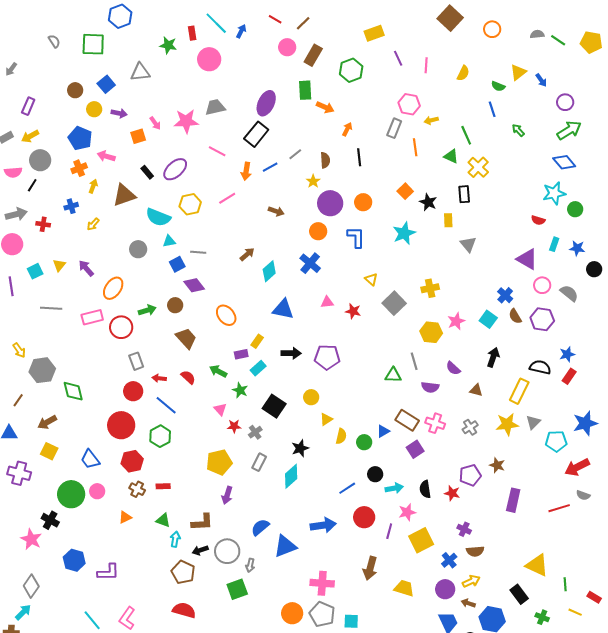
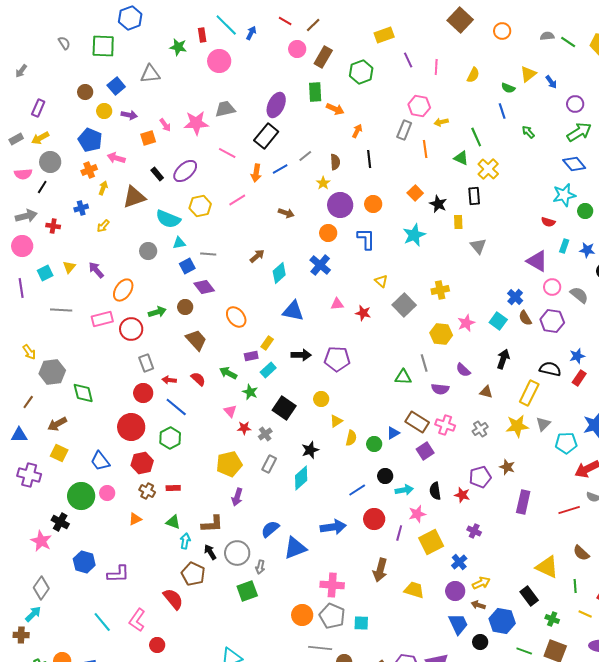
black arrow: (200, 550) -> (210, 552), turned 77
brown semicircle: (475, 551) -> (581, 553), moved, turned 48
red semicircle: (184, 610) -> (173, 599), moved, turned 35

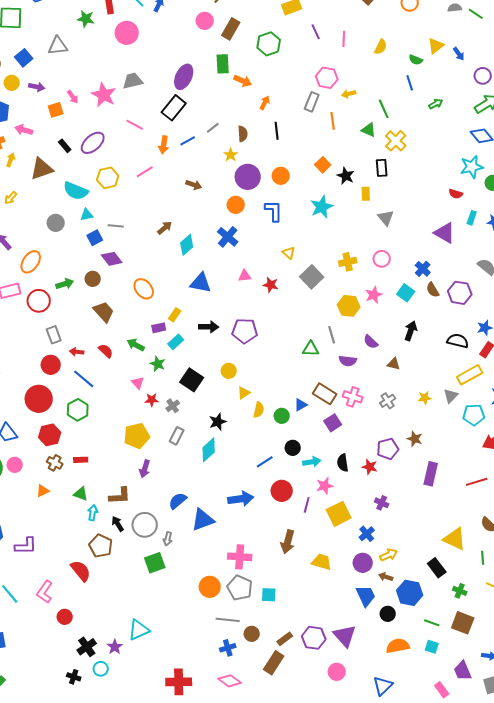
pink star: (196, 123) -> (104, 95), turned 30
green arrow: (528, 132) -> (436, 104), turned 104
pink circle: (552, 287) -> (382, 259), moved
yellow rectangle: (529, 393) -> (470, 375), moved, turned 35
yellow star: (517, 426) -> (425, 398), size x0.6

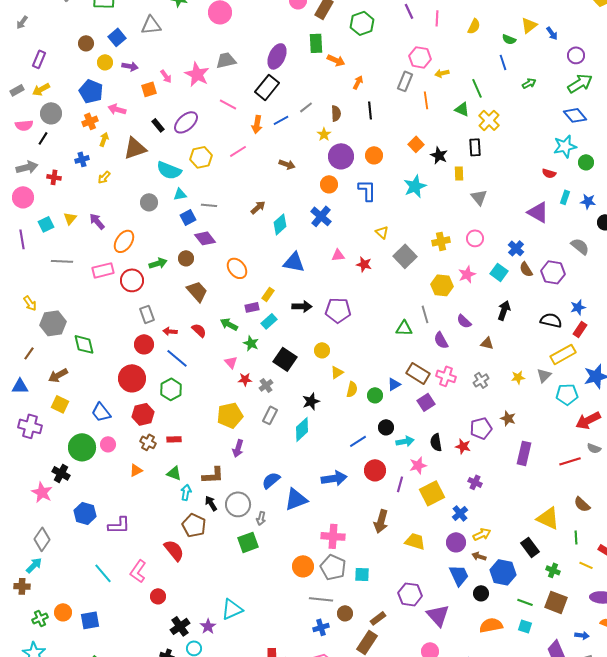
purple semicircle: (348, 361) -> (441, 340), turned 54
purple hexagon: (314, 638) -> (410, 594), moved

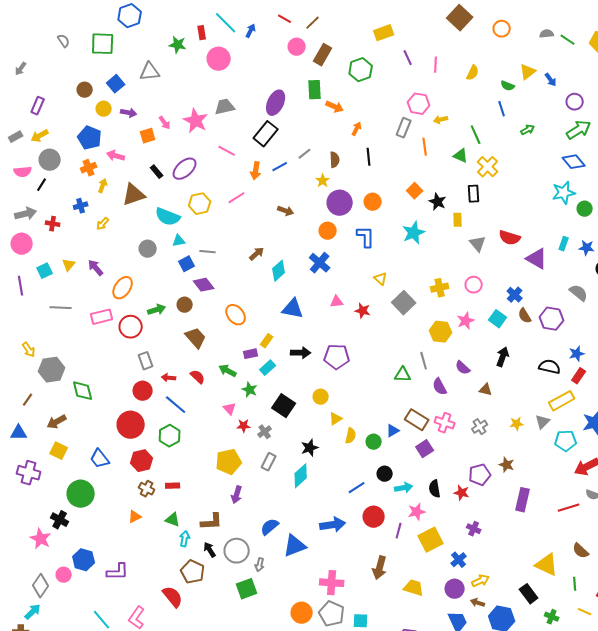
red semicircle: (549, 173) -> (510, 238), moved, size x1.5
pink circle: (108, 444) -> (64, 575), moved

